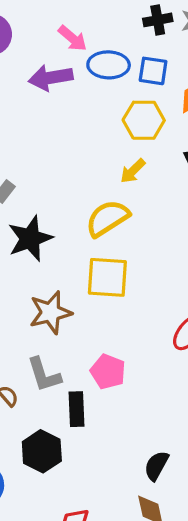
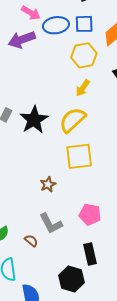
black star: (30, 238) -> (34, 120), moved
brown star: (50, 313) -> (48, 184), size x0.6
black rectangle: (77, 409) -> (90, 254), moved
black hexagon: (42, 451) -> (72, 279), moved

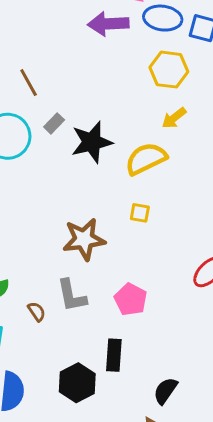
yellow hexagon: (84, 55) -> (169, 70), moved
yellow square: (79, 156) -> (140, 213), size x0.5
brown star: (48, 184) -> (84, 239), size x1.8

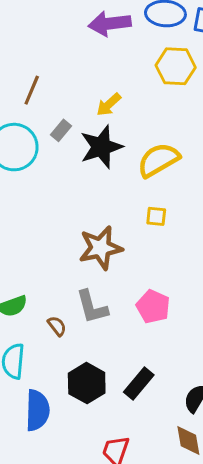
brown line: (29, 83) -> (32, 90), turned 56
yellow arrow: (174, 118) -> (109, 105), moved
black rectangle: (114, 355) -> (139, 384), moved, turned 40
black hexagon: (77, 383) -> (87, 383), moved

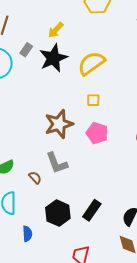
pink pentagon: (153, 307) -> (97, 133), moved
blue semicircle: (37, 410) -> (27, 234), size x0.6

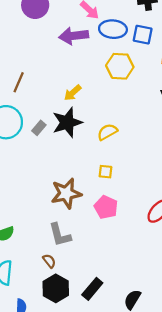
gray rectangle: (26, 50) -> (39, 128), moved
yellow semicircle: (91, 63) -> (107, 132), size x0.7
brown semicircle: (35, 178) -> (49, 261), moved

